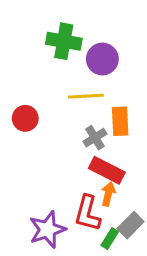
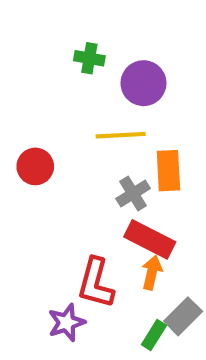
green cross: (64, 41) -> (89, 58), size x0.6
red L-shape: (88, 213) -> (96, 283), moved
purple star: (47, 230) -> (66, 323), size x0.7

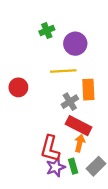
green cross: (89, 58) -> (47, 31), turned -32
purple star: (66, 323) -> (56, 167), moved
green rectangle: (154, 335) -> (73, 166), moved, turned -48

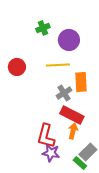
red circle: (18, 87) -> (17, 67), moved
green rectangle: (73, 166) -> (80, 163), moved, turned -32
purple star: (56, 167) -> (51, 153), turned 30

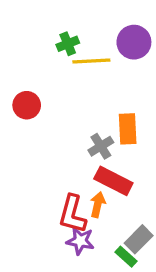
purple circle: (69, 40) -> (134, 42), moved
yellow line: (58, 65) -> (91, 61), moved
orange arrow: (73, 131) -> (98, 205), moved

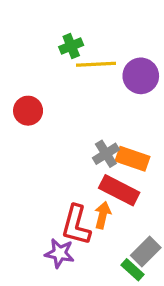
purple circle: (134, 42) -> (141, 76), moved
orange rectangle: (128, 129) -> (132, 159), moved, turned -68
purple star: (80, 241) -> (60, 253), moved

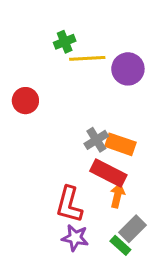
orange arrow: (103, 215) -> (117, 196), moved
purple star: (60, 253) -> (75, 238), moved

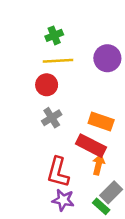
yellow line: (87, 58) -> (58, 61), moved
red circle: (25, 101) -> (47, 85), moved
gray cross: (96, 140) -> (52, 118), moved

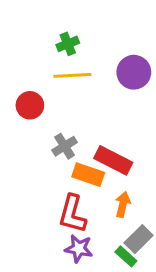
red circle: (47, 85) -> (30, 105), moved
orange rectangle: (101, 122) -> (88, 175), moved
red rectangle: (91, 146) -> (113, 160), moved

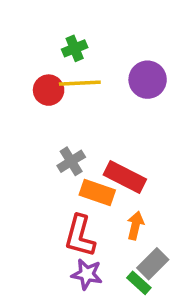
red circle: (30, 105) -> (49, 90), moved

